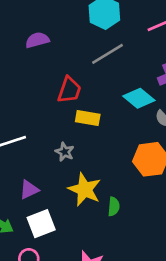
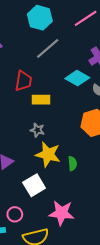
gray star: (65, 152) -> (37, 130), moved
white square: (41, 224) -> (34, 185), moved

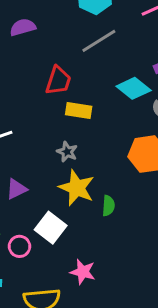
white square: (34, 185) -> (51, 228), turned -30
pink star: (61, 213) -> (83, 272), size x0.7
pink circle: (15, 214) -> (19, 246), moved

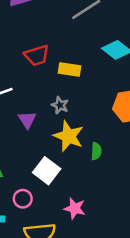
red trapezoid: (58, 81) -> (37, 55), moved, turned 56
purple triangle: (17, 189) -> (27, 120), moved, turned -36
pink circle: (19, 246) -> (23, 199), moved

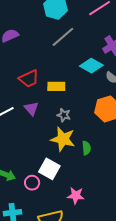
gray star: (60, 105) -> (64, 115), moved
purple triangle: (27, 120) -> (31, 109), moved
pink circle: (23, 199) -> (32, 183), moved

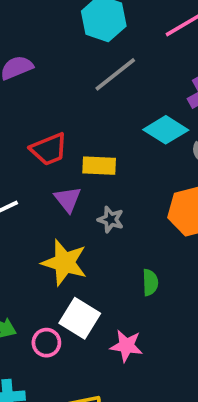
purple triangle: (31, 109) -> (68, 199), moved
yellow star: (63, 139) -> (64, 263), moved
pink star: (76, 196) -> (126, 346), moved

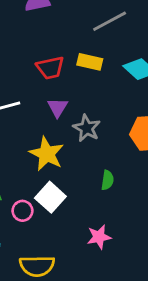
yellow rectangle: (99, 166) -> (90, 62), moved
gray star: (111, 219) -> (87, 128), size x1.4
pink star: (126, 346) -> (99, 237), moved, turned -30

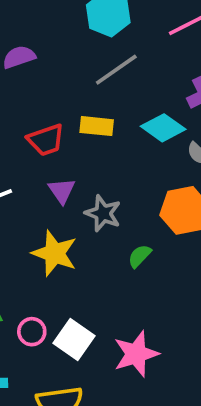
green semicircle: (107, 180) -> (140, 256), moved, turned -138
white square: (50, 197) -> (74, 339), moved
pink star: (99, 237) -> (136, 354), size x1.4

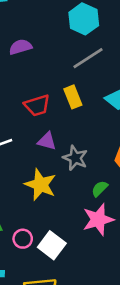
yellow rectangle: (97, 126) -> (73, 97), turned 60
purple triangle: (62, 191) -> (47, 141), turned -42
pink star: (136, 354) -> (98, 220), moved

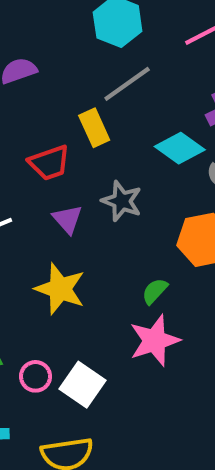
yellow rectangle: (73, 97) -> (94, 128), moved
purple triangle: (47, 141) -> (67, 219), turned 36
gray star: (75, 158) -> (122, 201), moved

